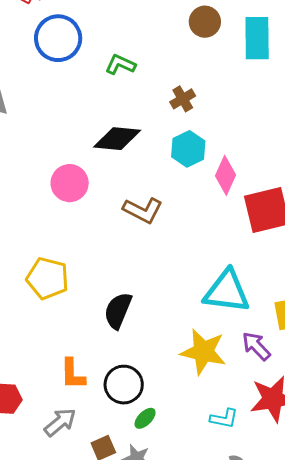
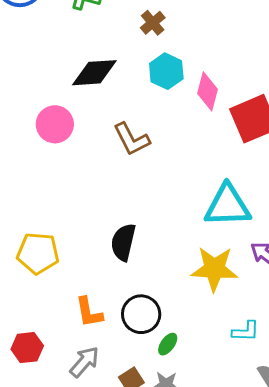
brown L-shape: (143, 210) -> (132, 139), turned 45
yellow pentagon: (48, 278) -> (38, 253), moved

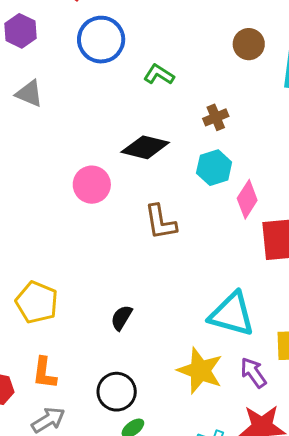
black semicircle: (123, 242) -> (121, 318), size x0.7
orange L-shape: (89, 312) -> (44, 373), moved

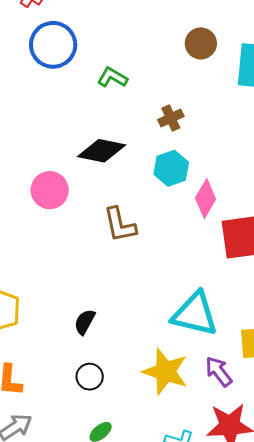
black circle: (117, 392) -> (90, 377), moved, size x0.7

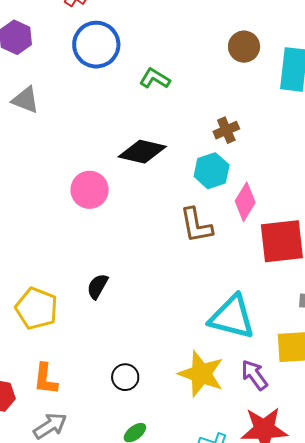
brown cross: (171, 118) -> (226, 130), moved
brown L-shape: (120, 225) -> (196, 225), moved
black semicircle: (85, 322) -> (97, 286), moved

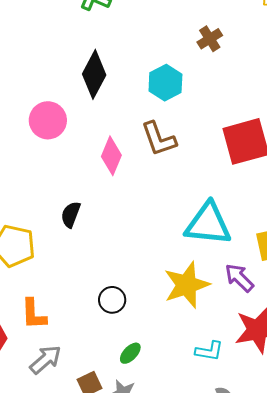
brown cross: (226, 130) -> (210, 39), moved
black diamond: (142, 152) -> (94, 74), turned -66
pink diamond: (245, 202) -> (111, 156), moved
yellow star: (201, 374) -> (187, 285), turned -30

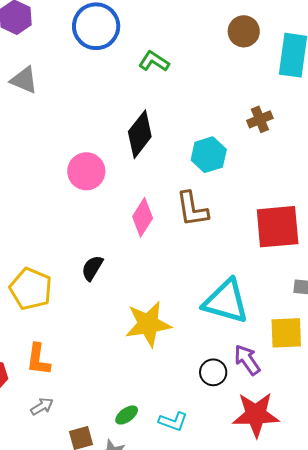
yellow star: (187, 285) -> (148, 324), moved
black circle: (112, 300) -> (213, 372), moved
cyan L-shape: (209, 351) -> (173, 421), moved
gray arrow: (45, 360) -> (42, 406), size x0.7

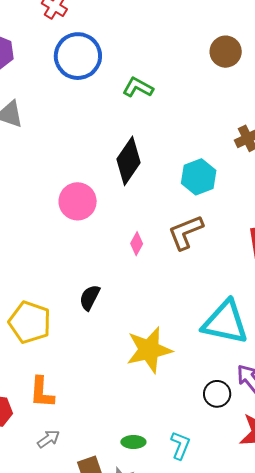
brown L-shape: (192, 209) -> (186, 232), turned 81
pink diamond: (143, 217) -> (137, 244), size x0.6
green ellipse: (127, 415) -> (133, 442), turned 40
cyan L-shape: (173, 421) -> (180, 445), turned -84

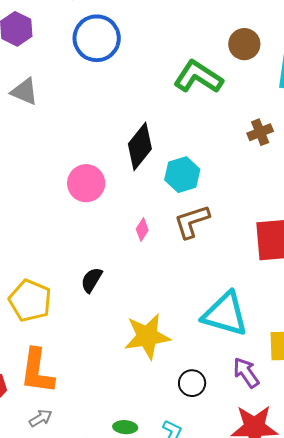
green L-shape: (138, 87) -> (198, 77), moved, size x1.6
cyan hexagon: (199, 177) -> (182, 175), moved
orange L-shape: (42, 392) -> (37, 371), size x1.4
black circle: (217, 394) -> (192, 383), moved

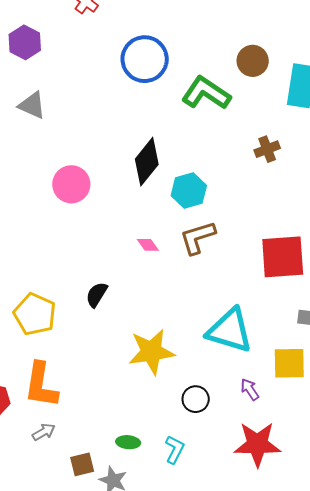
blue circle: (97, 38) -> (145, 59), moved
pink circle: (86, 183) -> (71, 184), moved
pink diamond: (142, 230) -> (148, 245), turned -70
purple arrow: (246, 373) -> (250, 389), size x0.7

